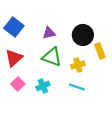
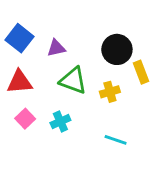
purple triangle: (49, 33) -> (56, 48), moved
red triangle: (14, 58) -> (19, 82), turned 36
cyan line: (77, 87) -> (116, 140), moved

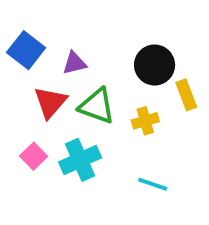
red triangle: (19, 82) -> (50, 102), moved, turned -44
cyan cross: (60, 121) -> (80, 160), size x1.5

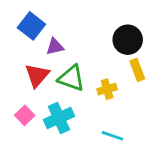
blue square: (26, 50) -> (31, 26), moved
black circle: (155, 65) -> (128, 40), moved

